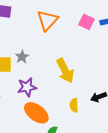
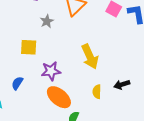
gray star: (22, 57) -> (47, 21), moved

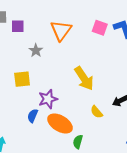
blue semicircle: (17, 83) -> (33, 116), moved
yellow semicircle: (97, 92) -> (97, 112), turned -32

